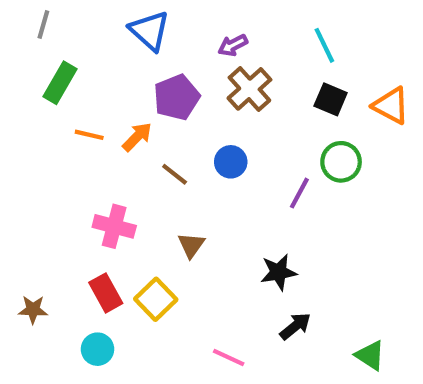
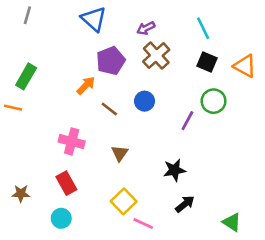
green rectangle: (60, 83) -> (26, 76), moved
orange line: (89, 135) -> (13, 108), moved
yellow square: (156, 299) -> (124, 201), moved

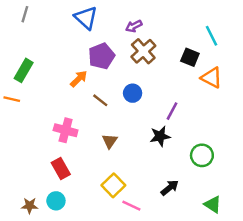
cyan line: (203, 28) -> (212, 36), moved
orange triangle: (245, 66) -> (212, 78), moved
green circle: (214, 101) -> (202, 155), moved
black star: (174, 170) -> (160, 136), moved
brown star: (21, 194) -> (30, 206), moved

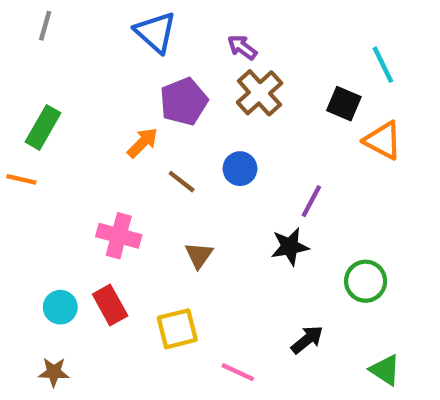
purple arrow: (134, 26) -> (242, 47), turned 63
yellow square: (113, 185) -> (177, 329), moved, turned 30
cyan circle: (56, 201) -> (60, 307), moved

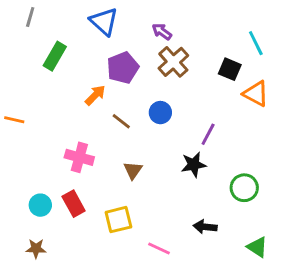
green rectangle: (43, 127) -> (55, 56), moved
black arrow: (307, 340) -> (205, 227), turned -135

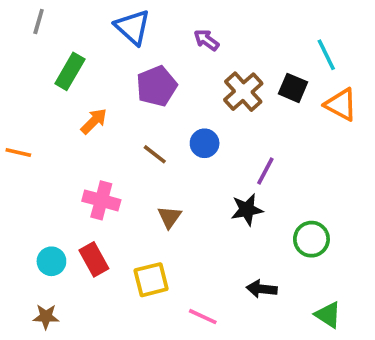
brown cross: (173, 62) -> (243, 92), moved
orange triangle: (256, 94) -> (341, 105), moved
orange arrow: (95, 95) -> (94, 121), moved

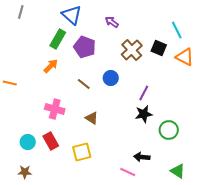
green rectangle: (70, 71) -> (58, 39), moved
purple pentagon: (157, 86) -> (85, 47), turned -30
black star: (247, 210) -> (144, 114), moved
brown triangle: (169, 217) -> (92, 118), turned -32
pink line: (203, 317) -> (128, 172), moved

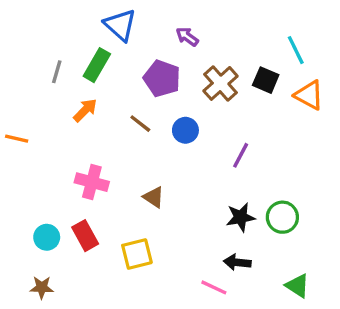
gray line: (21, 12) -> (57, 72), moved
purple pentagon: (85, 47) -> (162, 78), moved
brown line: (84, 84) -> (140, 124), moved
black star: (144, 114) -> (241, 217), moved

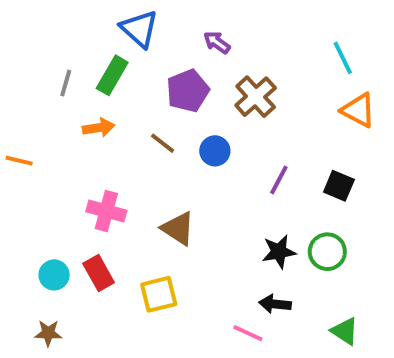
purple pentagon: (162, 78) -> (188, 91), turned 30
black square: (266, 80) -> (339, 186), moved
orange arrow: (85, 110) -> (99, 128), turned 36
brown triangle: (154, 197) -> (178, 228), size x1.4

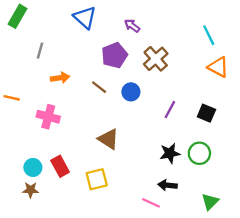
green rectangle: (112, 75) -> (18, 16), moved
pink cross: (106, 211) -> (48, 117), moved
green triangle: (345, 331) -> (210, 202), turned 42
brown star: (48, 333) -> (31, 190), moved

